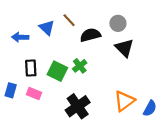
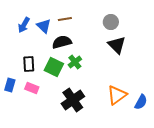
brown line: (69, 20) -> (65, 19), turned -56
black semicircle: (90, 35) -> (62, 42), moved
blue arrow: (20, 37) -> (24, 25), moved, turned -63

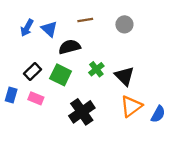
brown line: (65, 19) -> (85, 20), moved
black triangle: (117, 45) -> (124, 76), moved
green cross: (75, 62) -> (96, 69), moved
black rectangle: (29, 64) -> (33, 72), turned 49

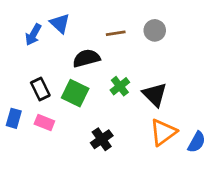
brown line: (85, 20) -> (116, 33), moved
blue triangle: (49, 29) -> (60, 23), moved
black rectangle: (33, 72) -> (40, 89), turned -72
black cross: (82, 112) -> (102, 139), size x0.7

